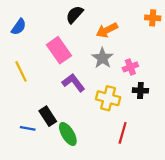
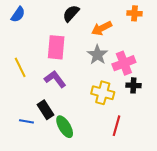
orange cross: (153, 18) -> (134, 13), moved
blue semicircle: (19, 27) -> (18, 14), moved
pink rectangle: (59, 50) -> (56, 47), turned 40
pink cross: (130, 67) -> (124, 63), size x1.5
purple L-shape: (73, 83) -> (55, 79), moved

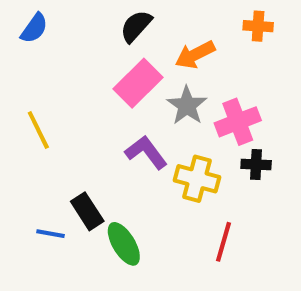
pink rectangle: (56, 47) -> (138, 83), moved, turned 40
purple L-shape: (55, 79) -> (146, 152), moved

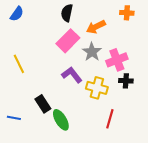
black semicircle: (136, 26) -> (67, 13), turned -30
blue line: (51, 234) -> (14, 118), moved

